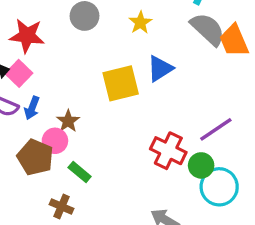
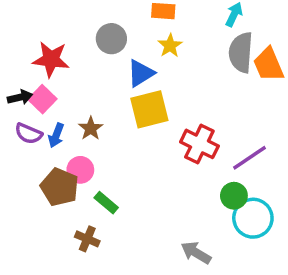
gray semicircle: (208, 29) -> (241, 52), turned -129
blue triangle: (160, 69) -> (141, 73), moved
brown star: (68, 121) -> (91, 128), moved
red cross: (168, 151) -> (199, 144), moved

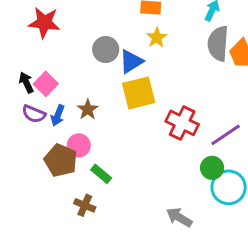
gray circle: (111, 39) -> (106, 50), moved
red star: (51, 59) -> (44, 23), moved
black arrow: (20, 97) -> (26, 82), turned -102

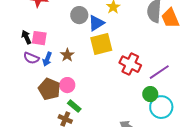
pink square: (46, 84) -> (39, 38), turned -35
pink circle: (79, 145) -> (67, 85), moved
green rectangle: (101, 174) -> (74, 106), moved

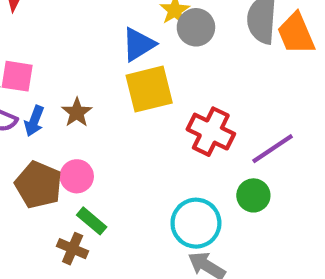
gray circle: (79, 15) -> (196, 27), moved
cyan circle: (161, 107) -> (196, 223), moved

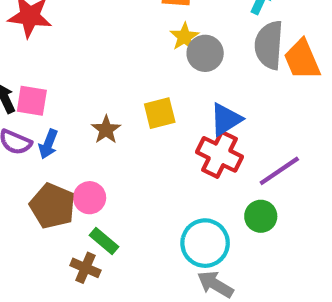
blue triangle: (138, 44) -> (226, 119), moved
yellow square: (149, 89) -> (160, 113), size x0.7
brown star: (77, 112) -> (106, 130), moved

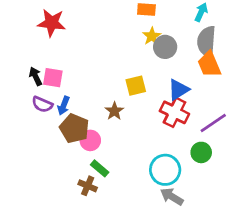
orange trapezoid: (302, 59) -> (209, 64), moved
brown star: (106, 130) -> (114, 111), moved
brown pentagon: (52, 206) -> (74, 128), moved

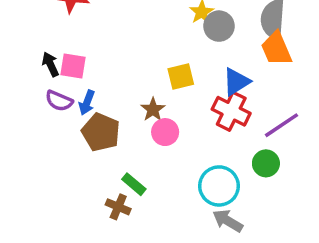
pink circle: (90, 140) -> (165, 132), moved

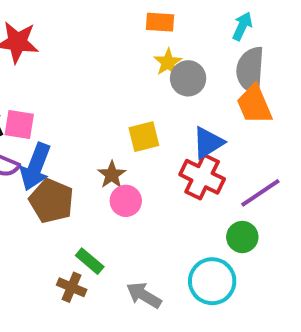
blue arrow: (87, 103) -> (35, 167), size x1.6
cyan circle: (219, 186) -> (212, 281), moved
gray arrow: (228, 221) -> (144, 295), moved

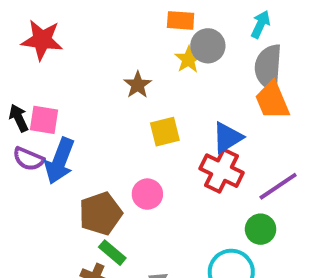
gray circle: (188, 78) -> (208, 46), moved
brown star: (112, 175) -> (138, 85), moved
brown pentagon: (51, 201) -> (101, 214), moved, turned 30

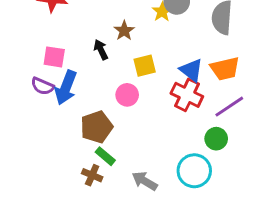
orange trapezoid: (272, 100) -> (225, 69), moved, turned -80
black arrow: (19, 118) -> (101, 50), moved
blue triangle: (227, 137) -> (191, 70), turned -50
pink circle: (147, 194) -> (127, 95), moved

